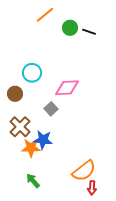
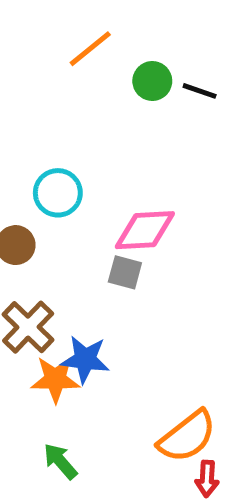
gray square: (51, 109) -> (125, 272), moved, turned -32

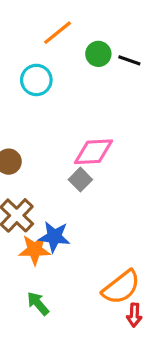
cyan circle: (58, 193) -> (36, 80), moved
gray square: (125, 272) -> (80, 180), turned 30

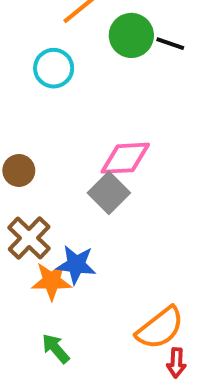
green circle: (98, 54) -> (131, 35), size x1.4
gray square: (80, 180) -> (109, 193), size x1.4

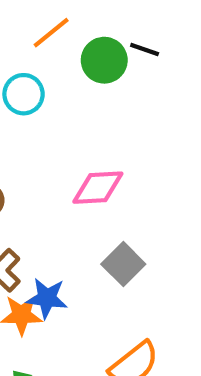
black line: (170, 44) -> (145, 50), moved
gray square: (109, 193) -> (123, 264), moved

